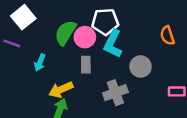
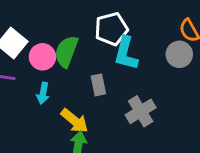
pink circle: (85, 37) -> (42, 57), moved
gray circle: (141, 67) -> (179, 54), moved
yellow arrow: (61, 90) -> (75, 121), turned -105

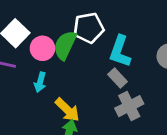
white pentagon: (111, 29) -> (89, 28), moved
gray rectangle: (98, 85) -> (118, 78), moved, turned -36

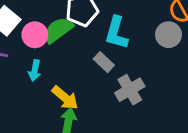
green semicircle: (65, 45) -> (58, 30), turned 32
gray rectangle: (118, 78) -> (104, 62), moved

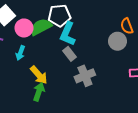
cyan L-shape: (116, 33) -> (68, 34), moved

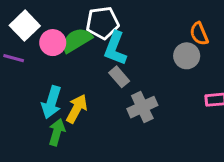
cyan arrow: (20, 53) -> (52, 102), moved, size x1.5
yellow arrow: (39, 75) -> (77, 109), turned -108
green arrow: (39, 92) -> (57, 132), moved

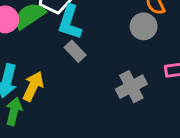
gray cross: (142, 107) -> (131, 87), moved

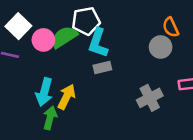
gray rectangle: (75, 51) -> (102, 68), turned -60

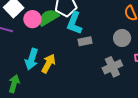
gray circle: (161, 47) -> (122, 38), moved
gray rectangle: (102, 68) -> (85, 41), moved
green arrow: (50, 118) -> (14, 84), moved

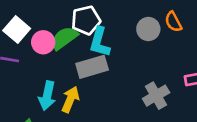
gray circle: (122, 38) -> (148, 29), moved
gray rectangle: (85, 41) -> (92, 67), moved, size x1.6

